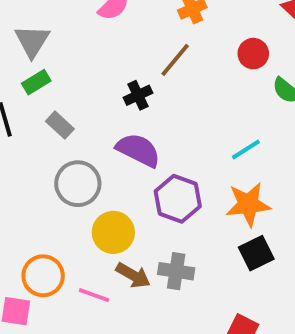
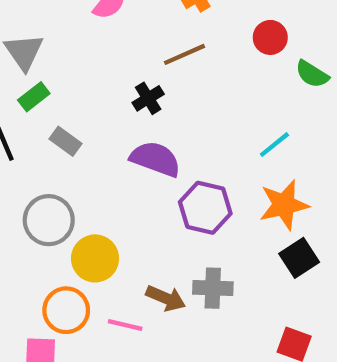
brown line: (175, 60) -> (185, 54), turned 33
gray circle: (78, 184) -> (49, 220), moved
yellow circle: (113, 232) -> (95, 258), moved

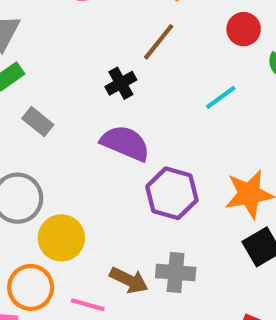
brown line: (185, 54) -> (159, 42), turned -30
cyan line: (274, 145) -> (221, 97), moved

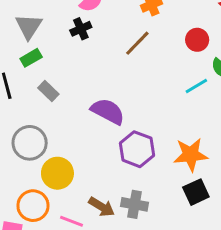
black cross: (121, 83) -> (81, 29), moved
cyan line: (221, 97) -> (196, 86), moved

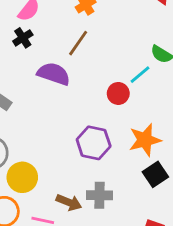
red circle: (197, 40) -> (118, 93), moved
purple semicircle: (108, 111) -> (54, 74), moved

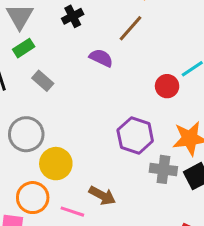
purple semicircle: (54, 74) -> (101, 58), size x0.7
gray cross: (99, 195) -> (163, 169), moved

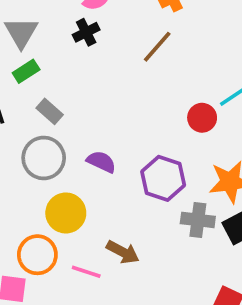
purple semicircle: (101, 58) -> (101, 162), moved
gray circle: (26, 134) -> (44, 158), moved

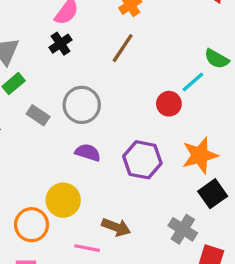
gray circle: (44, 158) -> (82, 105), moved
gray cross: (198, 220) -> (183, 229), moved, turned 32
orange circle: (37, 255) -> (32, 225), moved

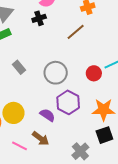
gray circle: (82, 105) -> (56, 73), moved
gray rectangle: (38, 115) -> (19, 67), moved
purple semicircle: (88, 152) -> (47, 115), moved

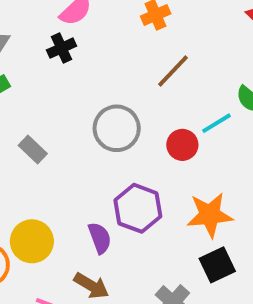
brown line: (76, 32) -> (173, 71), moved
gray circle: (56, 73) -> (117, 128), moved
purple semicircle: (47, 115) -> (100, 238), turned 42

